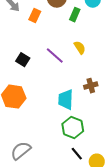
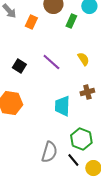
yellow semicircle: (80, 48) -> (83, 59), moved
green hexagon: (73, 128) -> (81, 139), moved
gray semicircle: (21, 151) -> (49, 152), moved, turned 145

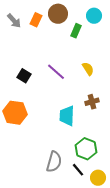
orange rectangle: (31, 22) -> (36, 20), moved

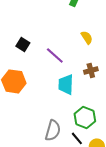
purple line: (56, 72) -> (55, 55), moved

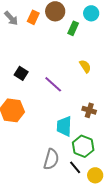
brown cross: (91, 70) -> (89, 110), moved, turned 32
cyan trapezoid: (66, 84) -> (64, 126), moved

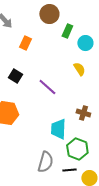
cyan circle: (91, 13) -> (85, 43), moved
orange rectangle: (33, 17) -> (25, 43), moved
black line: (75, 167) -> (69, 170), turned -56

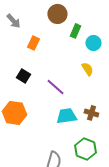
cyan trapezoid: (58, 129) -> (66, 116), moved, turned 80

